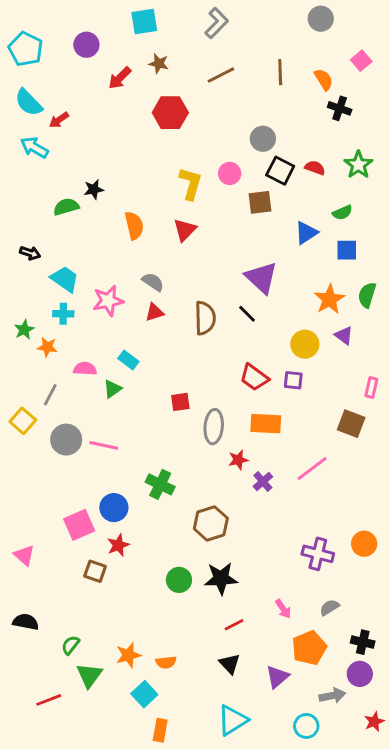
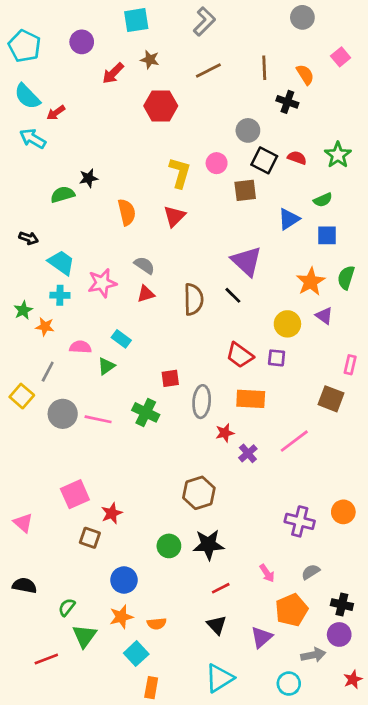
black cross: (340, 108) -> (287, 102), moved
green cross: (160, 484) -> (146, 412), moved
blue circle: (114, 508) -> (124, 580), moved

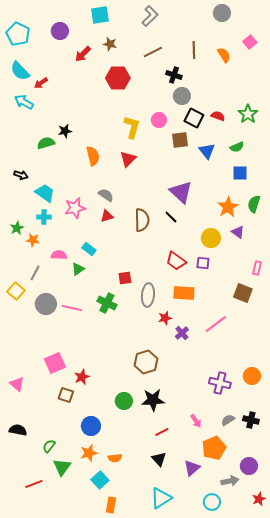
black cross: (287, 102) -> (174, 75), moved
blue triangle: (289, 219) -> (207, 151), moved, turned -36
black cross: (342, 605) -> (251, 420), moved

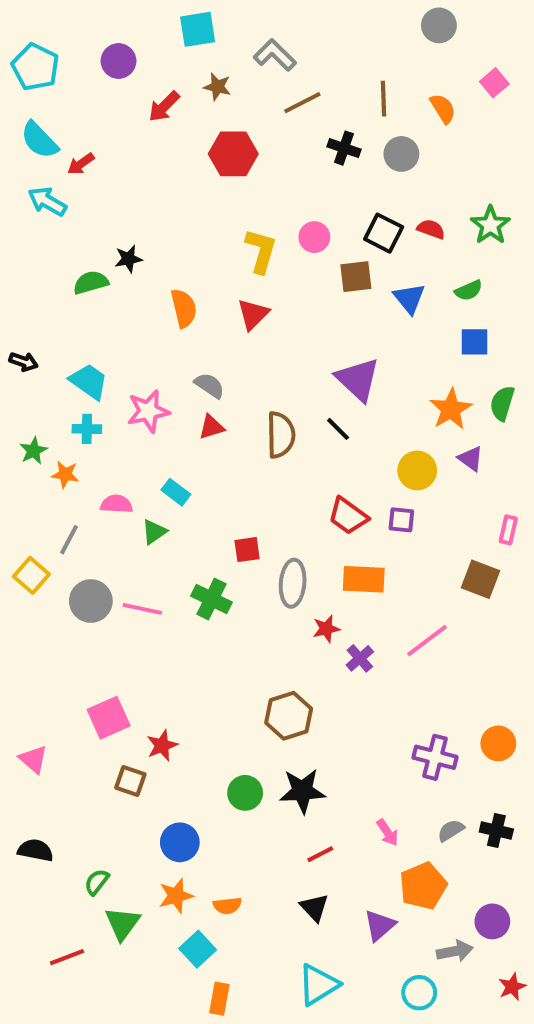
gray L-shape: (150, 16) -> (275, 55), moved, turned -90
gray circle: (182, 96) -> (401, 154), moved
black arrow: (21, 175) -> (24, 362), moved

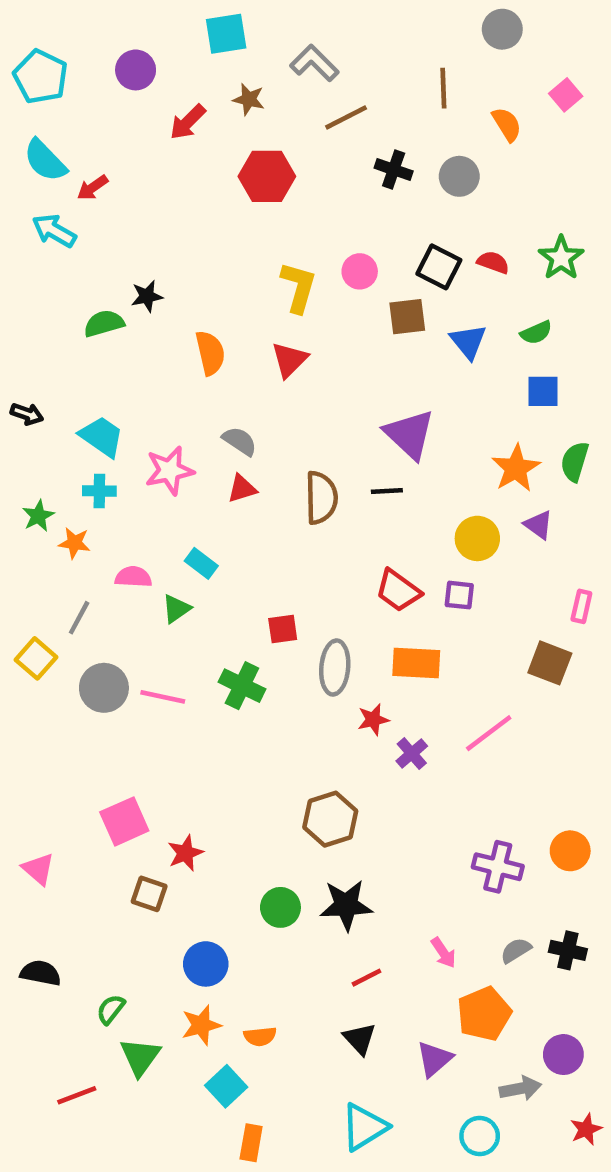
brown line: (384, 99) -> (443, 88), moved
black line: (338, 429) -> (387, 491), turned -48

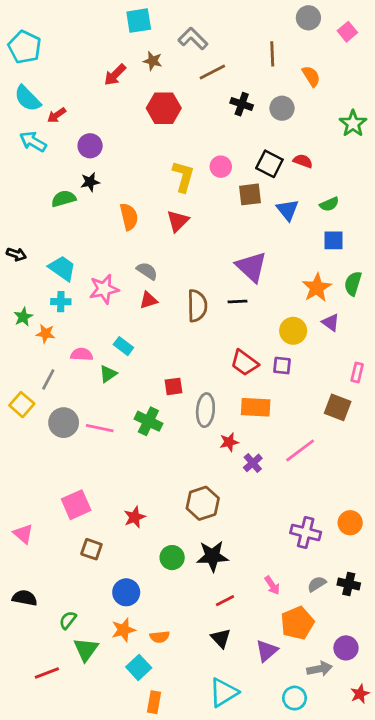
purple circle: (136, 70) -> (90, 146), moved
pink square: (566, 95) -> (347, 32), moved
green star: (561, 258) -> (353, 124), moved
red star: (185, 853) -> (135, 517), moved

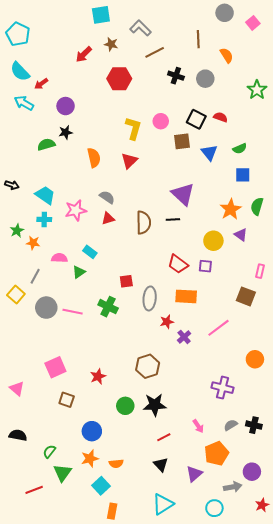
orange circle: (350, 523) -> (255, 359), moved

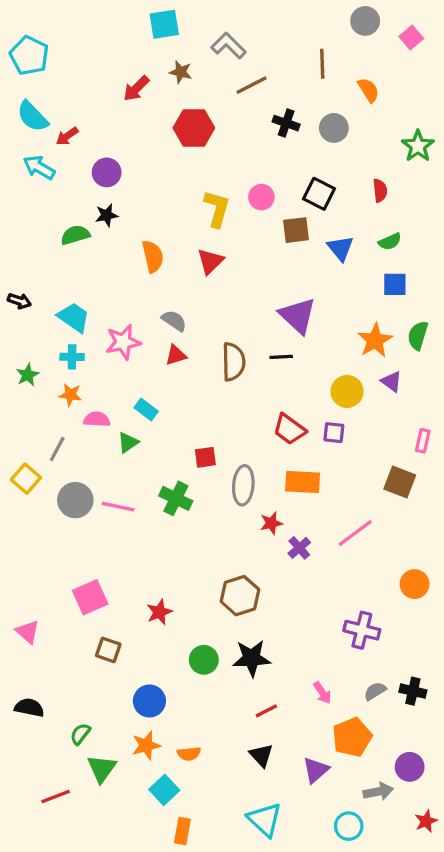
red semicircle: (220, 117) -> (380, 191), moved, turned 64
orange star: (33, 243) -> (70, 395), moved
cyan triangle: (163, 504) -> (265, 820), turned -45

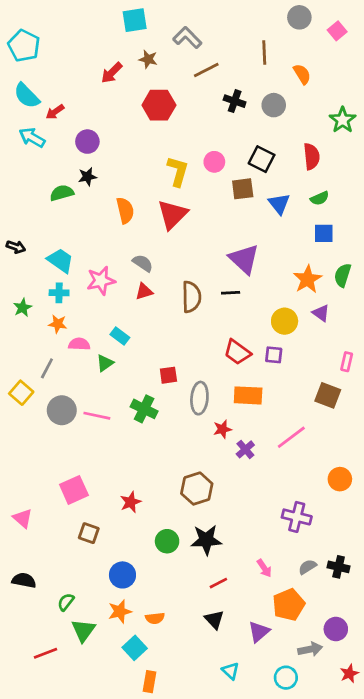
red semicircle: (380, 191) -> (312, 156), size x1.4
red triangle: (210, 261) -> (172, 214), size x1.4
cyan triangle: (265, 820) -> (231, 671), moved, size x0.6

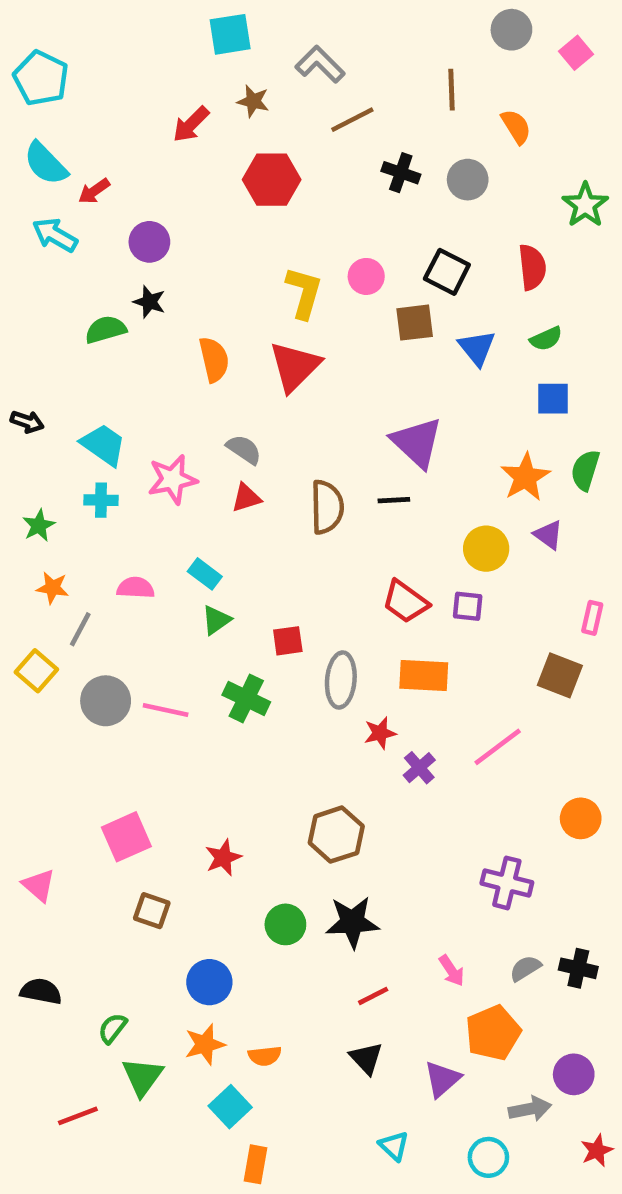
black star: (87, 177) -> (149, 302), turned 30
orange star: (58, 324) -> (53, 588), moved
green triangle: (105, 363) -> (216, 620), moved

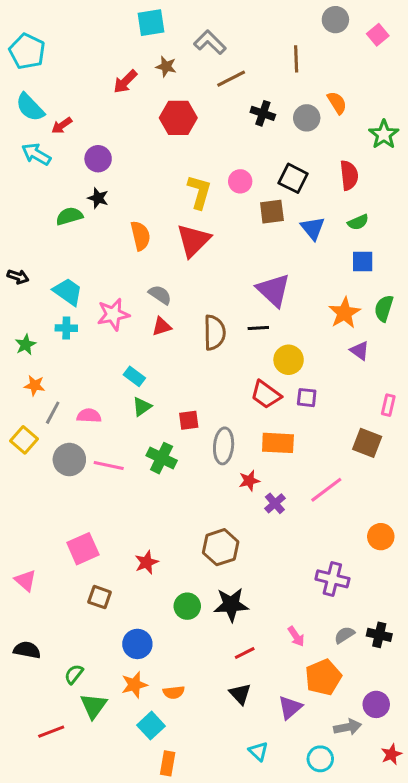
orange semicircle: (516, 127) -> (337, 103), moved
yellow circle: (486, 549) -> (289, 360), moved
pink semicircle: (136, 588) -> (89, 416), moved

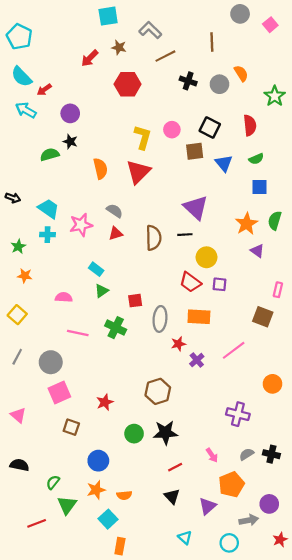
gray line: (53, 413) -> (17, 357), moved
gray circle: (69, 460) -> (51, 362), moved

